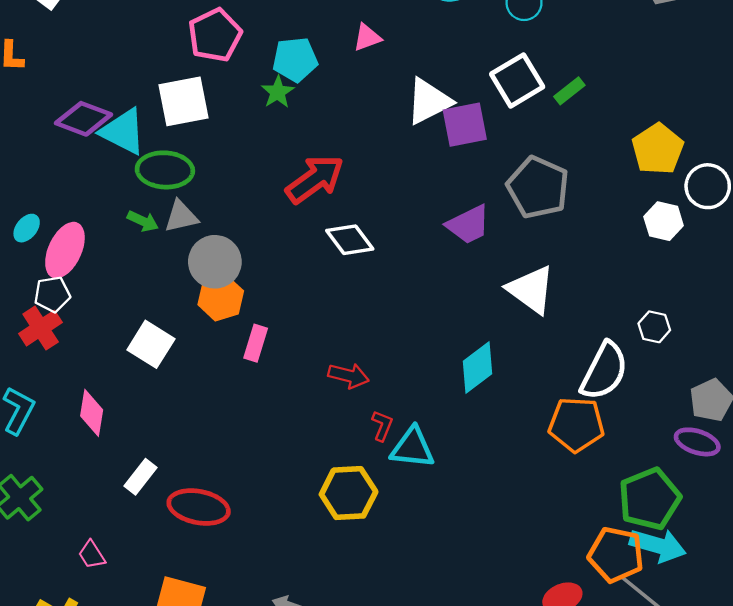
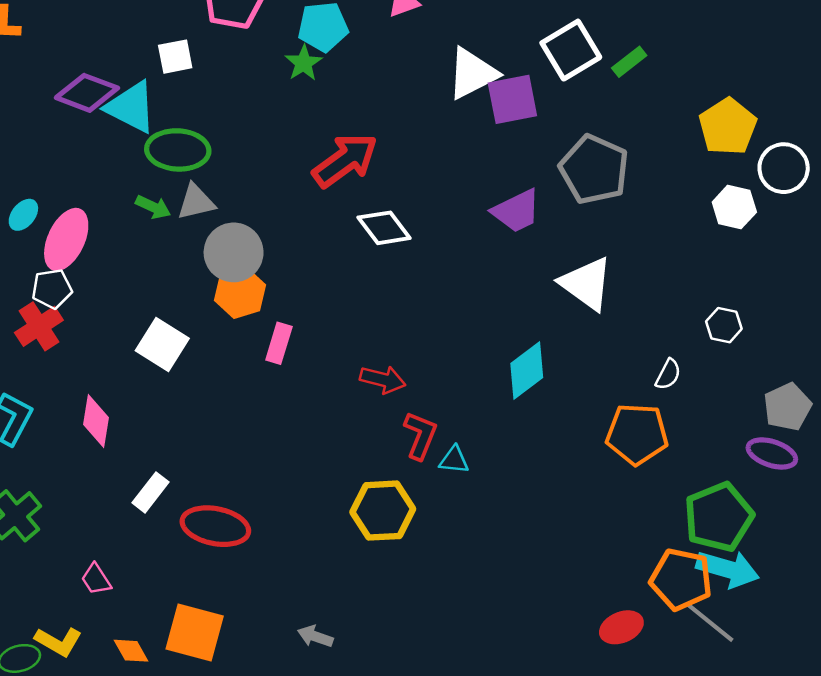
white square: (183, 101) -> (175, 57), moved, size x0.6
white semicircle: (604, 371) -> (668, 374), size x0.5
red L-shape: (382, 426) -> (420, 435), size x1.4
cyan triangle: (412, 448) -> (454, 460), size x0.6

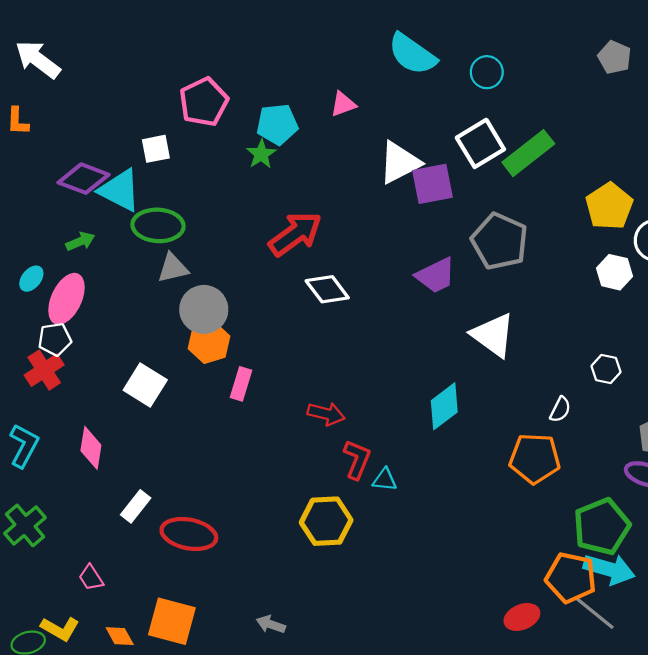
green rectangle: (629, 62) -> (528, 153), size x1.8
green arrow: (153, 207) -> (80, 241), moved, turned -48

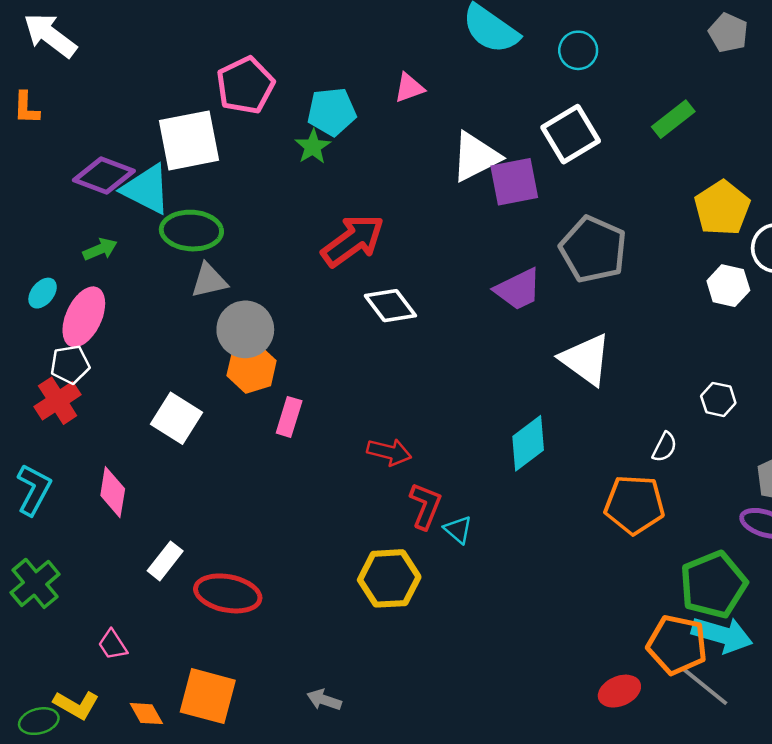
white square: (156, 149) -> (189, 140), size x1.8
green rectangle: (528, 153) -> (673, 119), moved, size x0.7
cyan triangle: (385, 480) -> (458, 530), turned 35

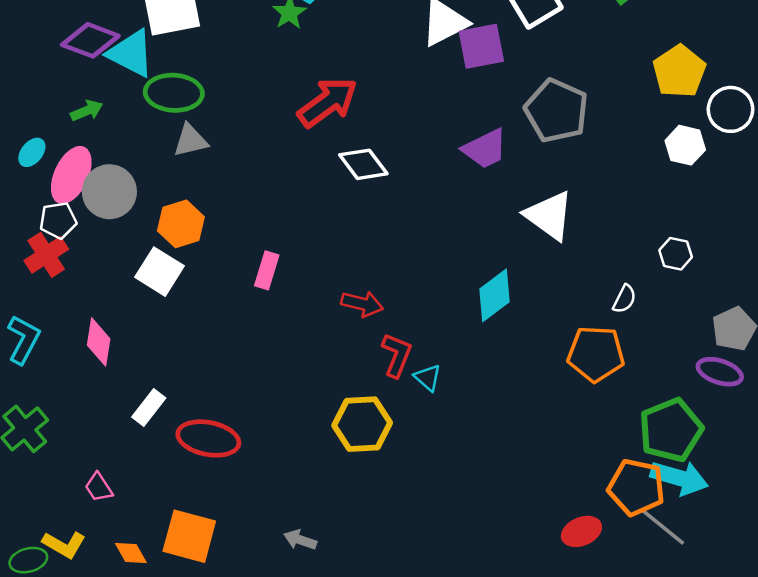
gray circle: (245, 329) -> (109, 192), moved
orange hexagon: (252, 368) -> (181, 224), moved

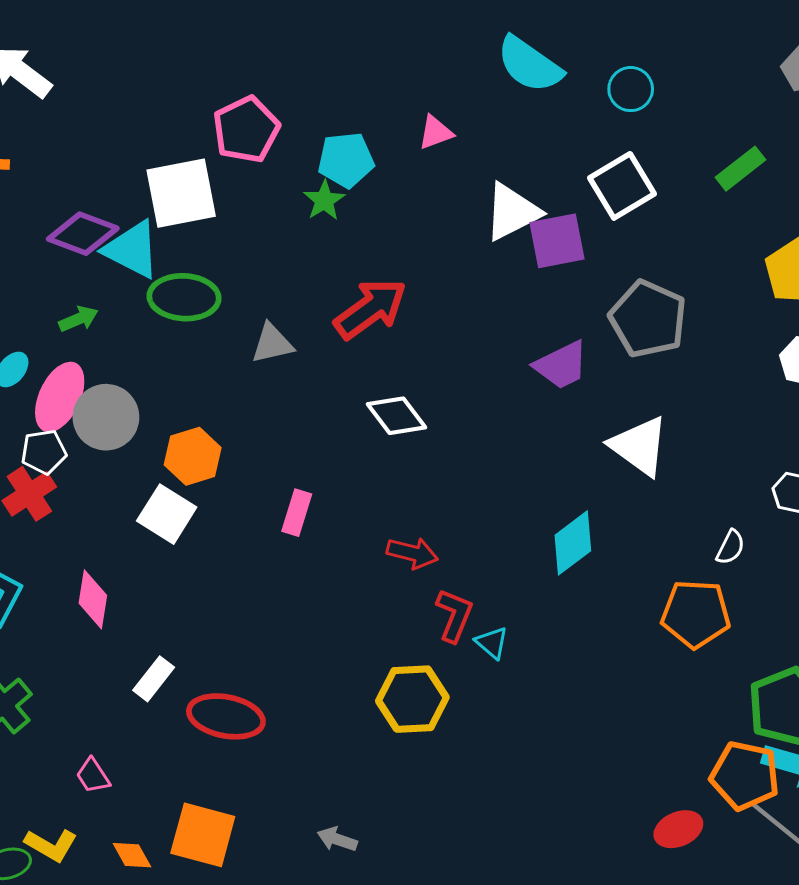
gray triangle: (190, 140) -> (272, 343), moved
white diamond: (363, 164) -> (396, 416), moved

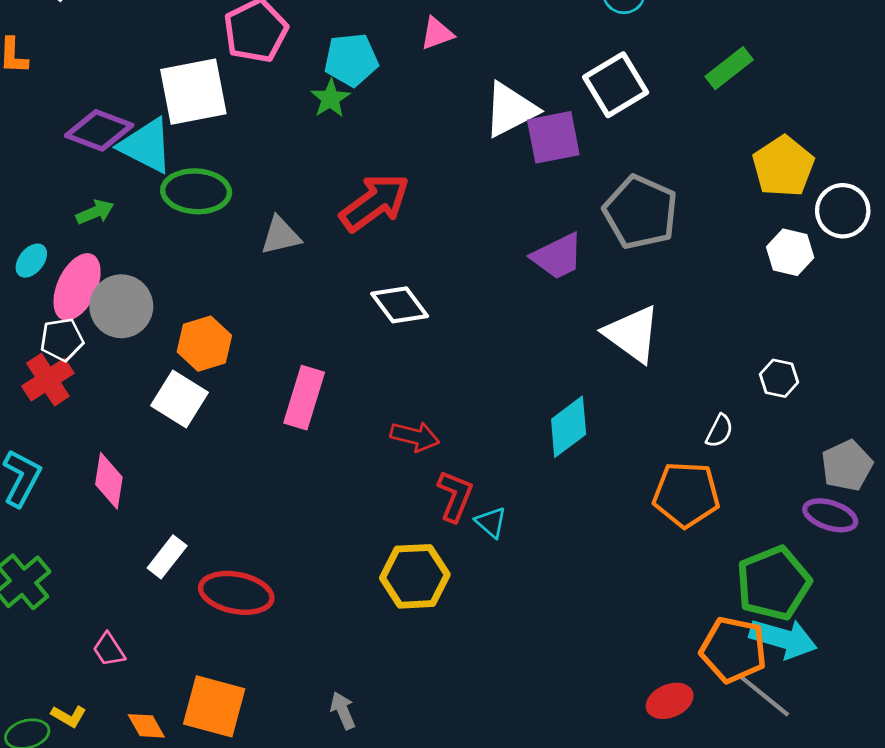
pink rectangle: (297, 513) -> (304, 398), size x1.4
gray arrow: (337, 839) -> (343, 711), turned 48
yellow L-shape: (51, 845) -> (69, 716), size x0.7

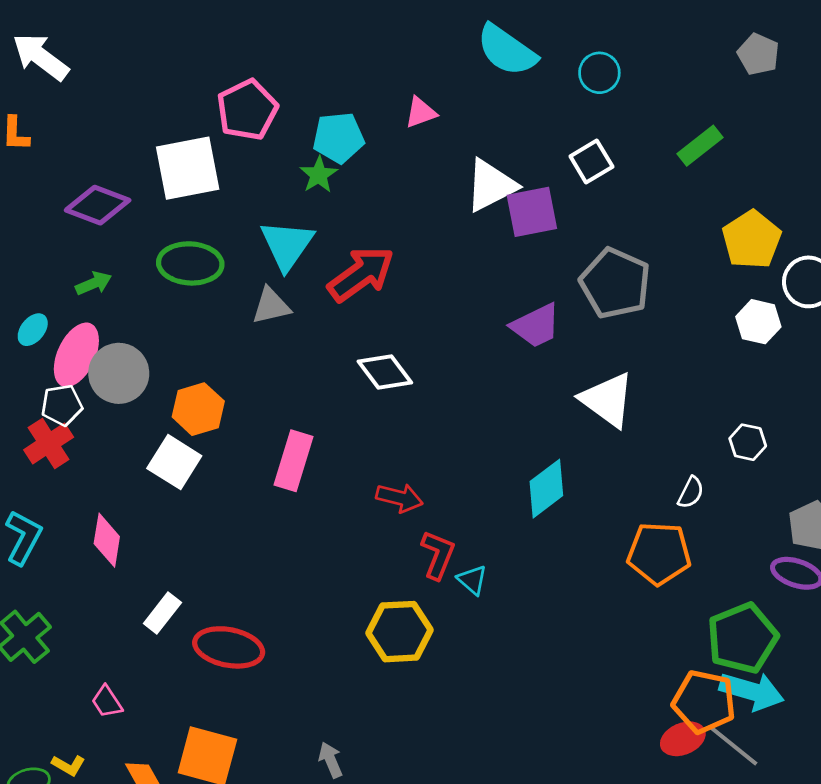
white square: (616, 85) -> (591, 161), size x0.7
cyan triangle: (146, 146) -> (287, 245), moved, turned 38
red ellipse: (670, 701) -> (683, 739), moved

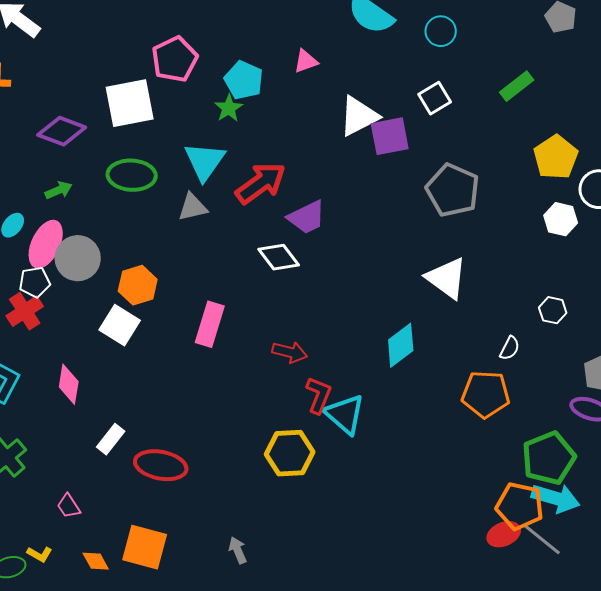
cyan pentagon: (339, 138) -> (244, 80), turned 30
purple trapezoid: (536, 326) -> (307, 217), moved
cyan triangle: (472, 580) -> (345, 414), size x1.8

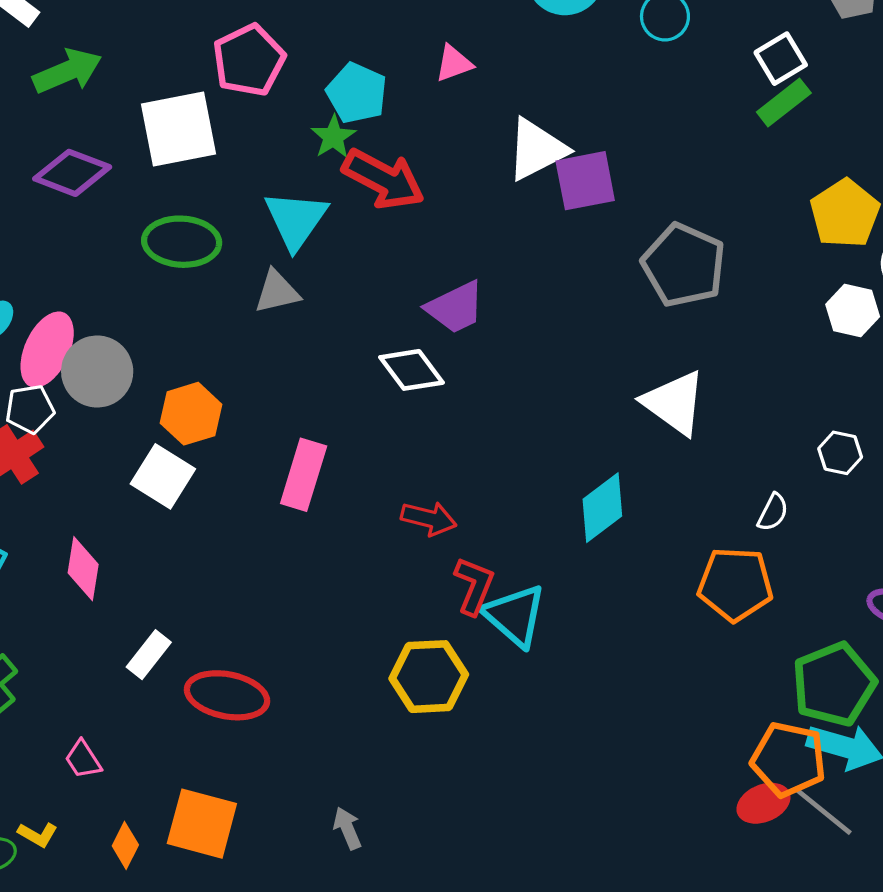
white square: (435, 98) -> (781, 59), moved
red arrow: (261, 183) -> (383, 179), moved, turned 64
green arrow: (59, 190) -> (67, 71), moved, size x1.6
orange diamond: (96, 561) -> (125, 845), turned 56

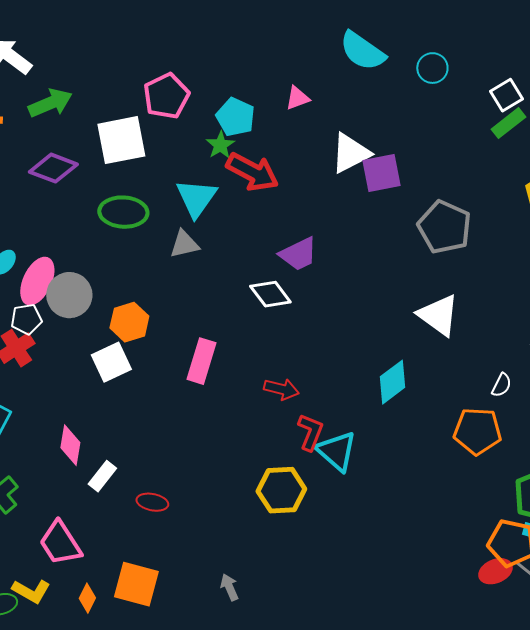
white square: (163, 476) -> (111, 362), turned 33
pink diamond: (83, 569) -> (70, 445), moved
red ellipse: (227, 695) -> (152, 502), size x0.6
pink trapezoid: (83, 759) -> (60, 543), size x1.8
yellow L-shape: (38, 835) -> (31, 591), size x1.5

